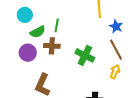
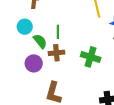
green semicircle: (38, 32) -> (40, 41), turned -91

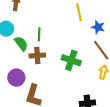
purple circle: (34, 63) -> (16, 78), moved

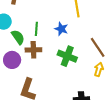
blue star: (98, 27) -> (61, 29), moved
purple circle: (16, 78) -> (12, 60), moved

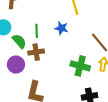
green cross: (67, 56) -> (80, 66), moved

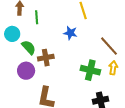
green line: (37, 31) -> (37, 17), moved

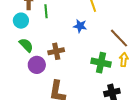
cyan circle: (12, 34) -> (21, 21), moved
green semicircle: (29, 47) -> (26, 45), moved

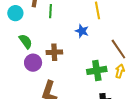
cyan circle: (21, 21) -> (15, 13), moved
green cross: (101, 63) -> (97, 70), turned -30

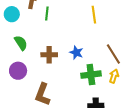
blue star: (82, 31) -> (76, 53), moved
purple circle: (33, 63) -> (18, 71), moved

